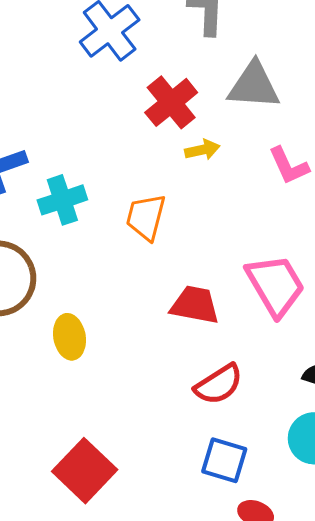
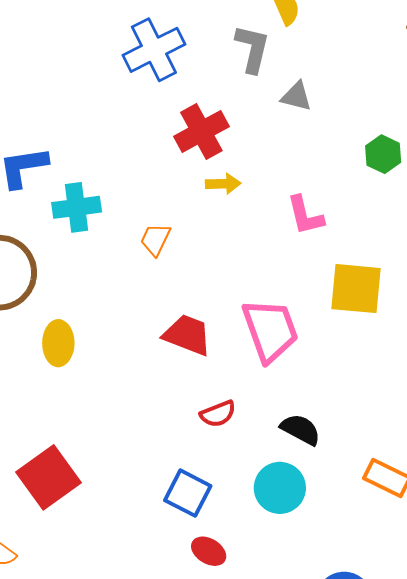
gray triangle: (254, 86) -> (296, 96), moved, size x0.6
orange trapezoid: (146, 217) -> (155, 239), size x0.7
red semicircle: (219, 384) -> (218, 414), moved, size x0.7

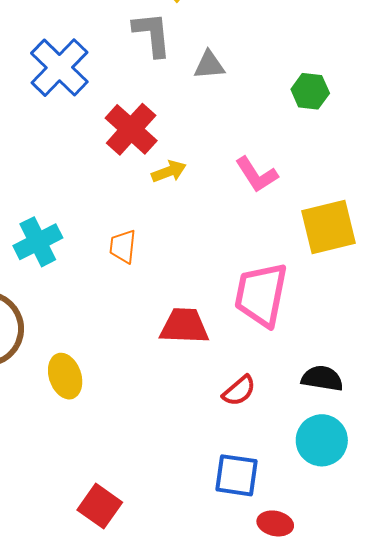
pink trapezoid: (270, 330) -> (261, 295), turned -130
red square: (48, 477) -> (100, 506), size x0.7

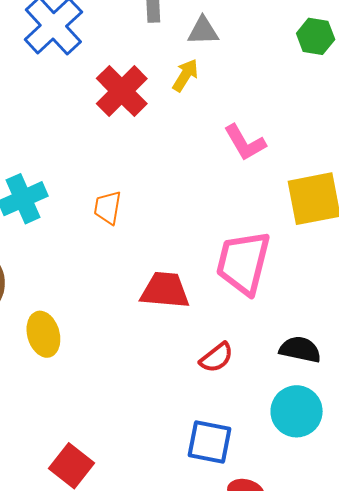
green hexagon: (310, 91) -> (316, 36), moved
yellow arrow: (169, 171) -> (185, 75), moved, turned -40

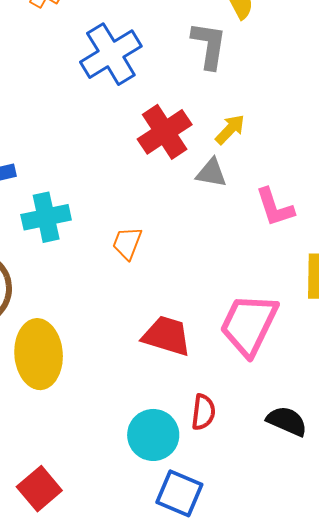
gray triangle: (203, 31) -> (211, 173), moved
yellow ellipse: (43, 334) -> (39, 354), size x1.5
red semicircle: (216, 358) -> (203, 412), turned -57
cyan circle: (297, 411) -> (153, 435), moved

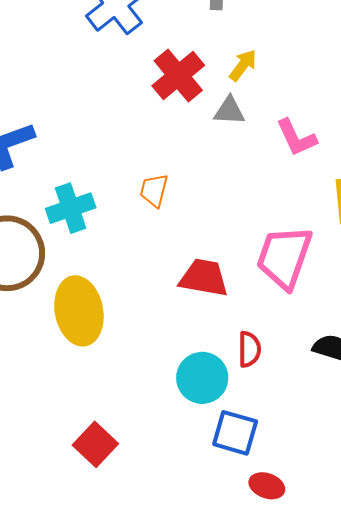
cyan cross: (46, 217) -> (71, 208), moved

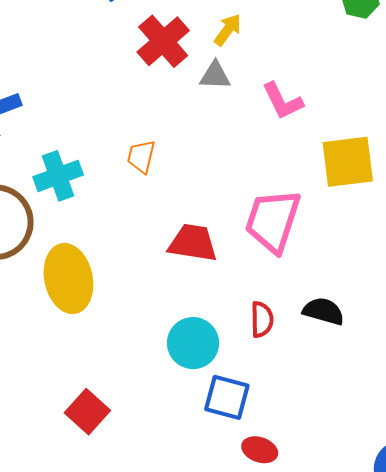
red semicircle: (249, 349) -> (262, 319), moved

